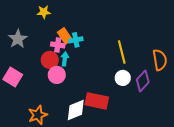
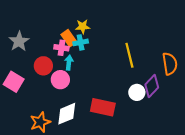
yellow star: (44, 12) -> (83, 27), moved
red circle: (50, 60) -> (43, 66), moved
white circle: (123, 78) -> (137, 92), moved
white diamond: (76, 110) -> (67, 114), moved

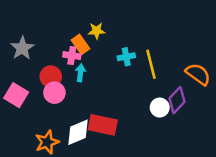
cyan cross: (81, 42) -> (126, 57), moved
orange semicircle: (170, 64) -> (198, 74), turned -45
pink circle: (60, 80) -> (54, 93), moved
red rectangle: (103, 107) -> (103, 125), moved

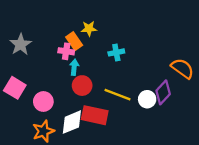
yellow line: (151, 64) -> (117, 95), moved, turned -55
red circle: (51, 77) -> (82, 86), moved
pink circle: (54, 93) -> (43, 102), moved

